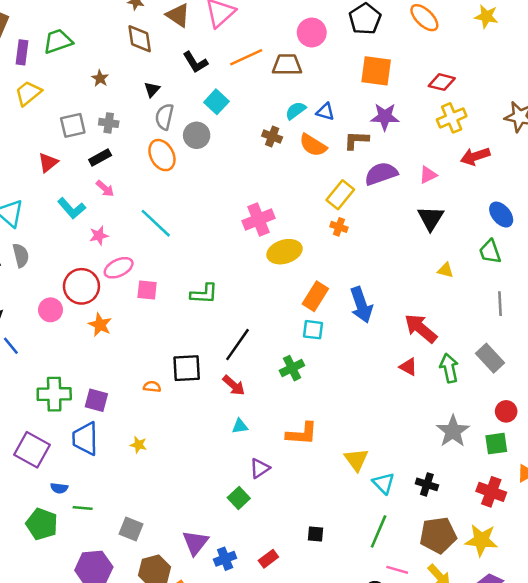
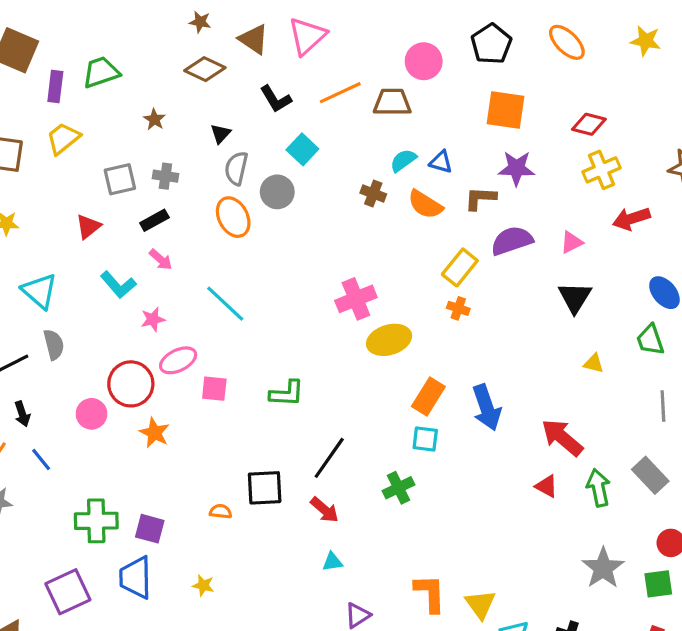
brown diamond: (140, 39) -> (205, 69), turned -56
orange L-shape: (302, 434) -> (430, 593), moved, turned -96
purple square: (32, 450) -> (68, 592), turned 36

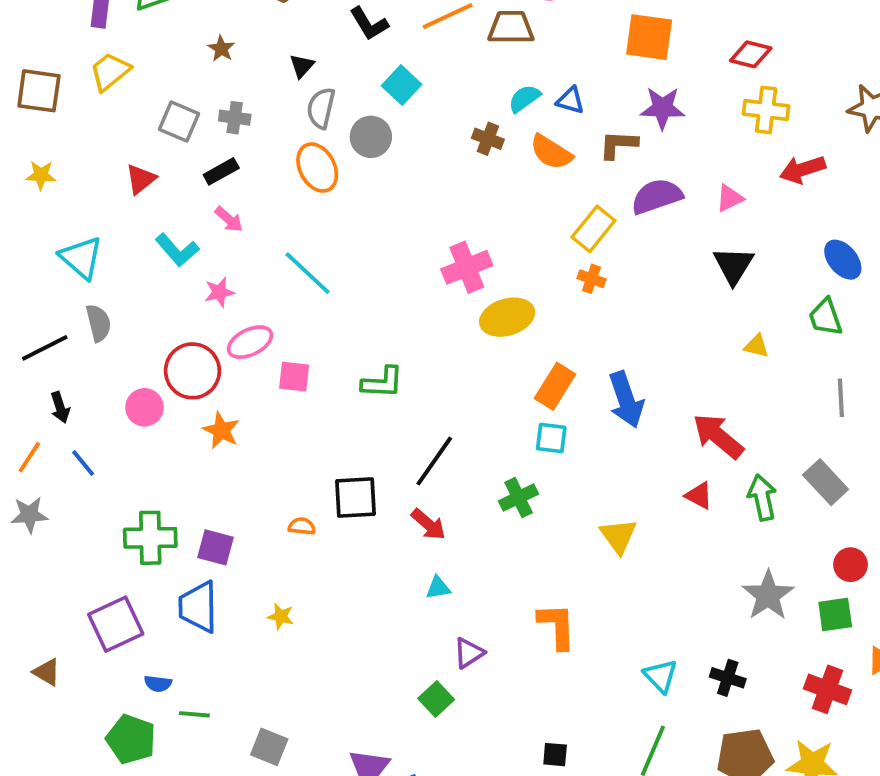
yellow cross: (602, 170) -> (766, 110), turned 30
gray square: (120, 179) -> (179, 121), turned 36
yellow triangle: (480, 604) -> (618, 536), moved

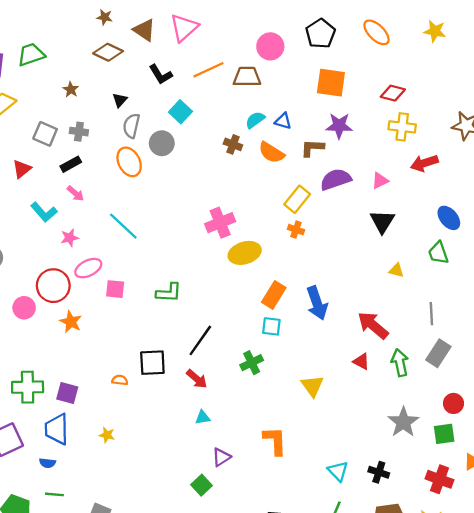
gray line: (841, 398) -> (431, 314), moved
gray rectangle: (826, 482) -> (438, 353), turned 76
blue semicircle: (158, 684) -> (47, 463), moved

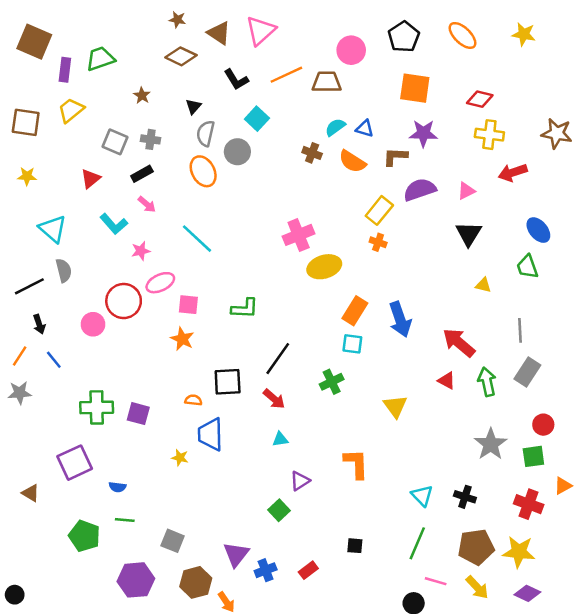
orange star: (71, 322) -> (182, 339), moved
blue trapezoid: (57, 429) -> (210, 434), moved

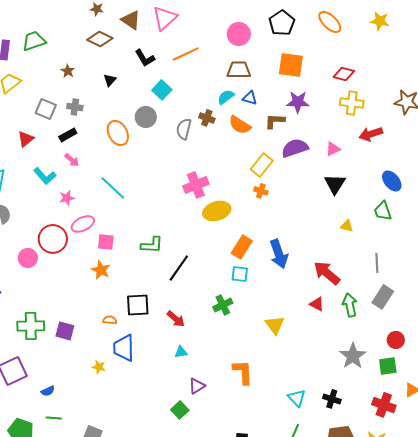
brown trapezoid: (327, 82) -> (239, 70), moved
gray semicircle: (206, 133) -> (184, 129), moved
black line: (278, 359) -> (179, 268), moved
blue semicircle: (117, 487) -> (48, 391), turned -32

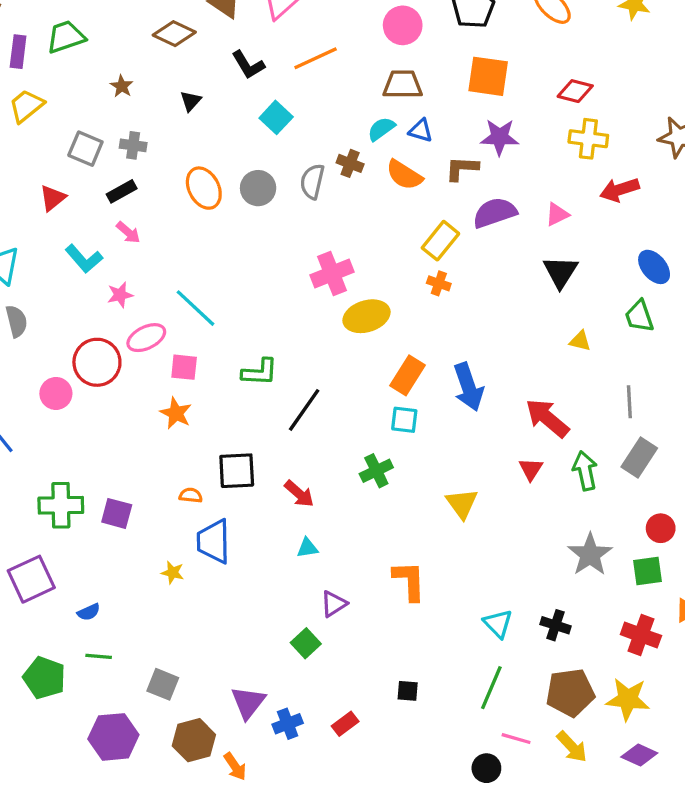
gray circle: (146, 117) -> (258, 188), moved
cyan line: (113, 188) -> (196, 308), moved
red triangle: (317, 304) -> (531, 469), turned 35

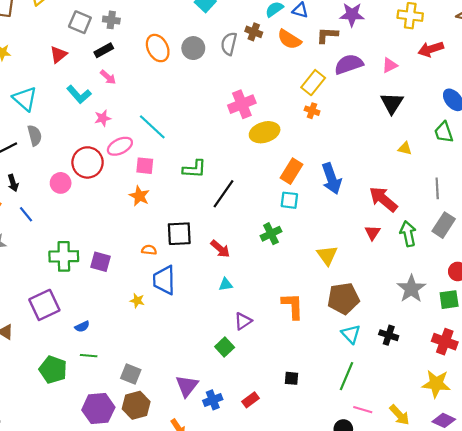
brown pentagon: (570, 693) -> (343, 298), moved
brown hexagon: (194, 740) -> (136, 405), moved

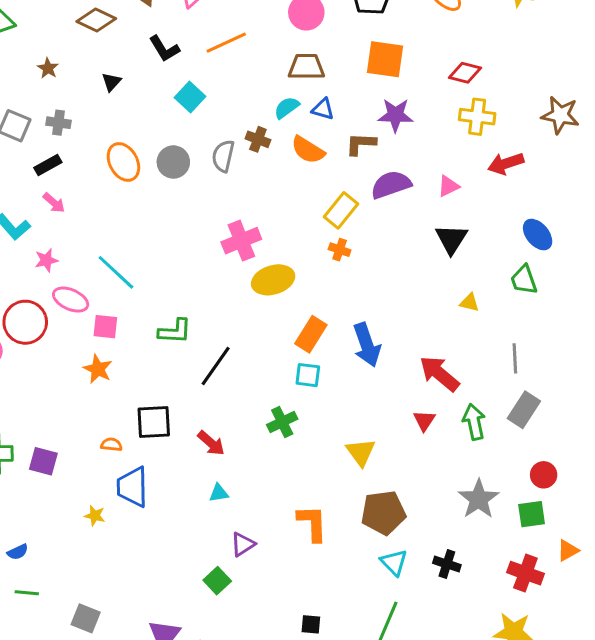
pink ellipse: (120, 146) -> (71, 300), turned 50

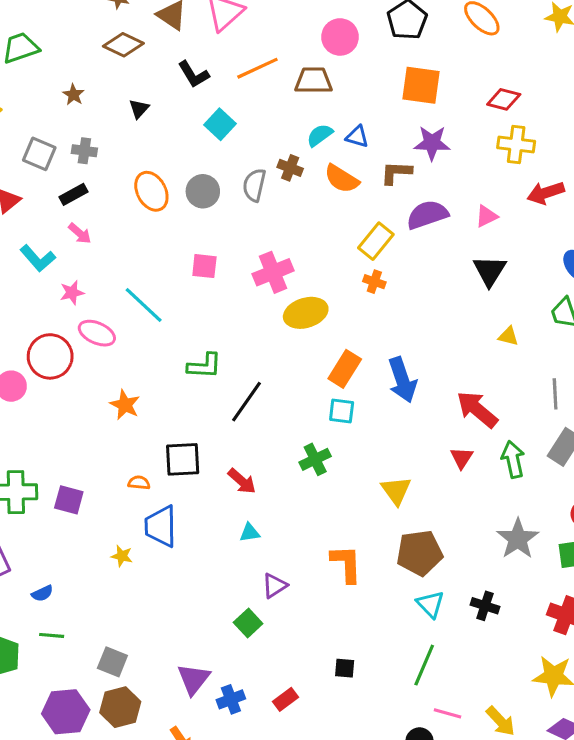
brown trapezoid: (306, 67) -> (314, 81), moved
pink square: (105, 327) -> (204, 266), moved

